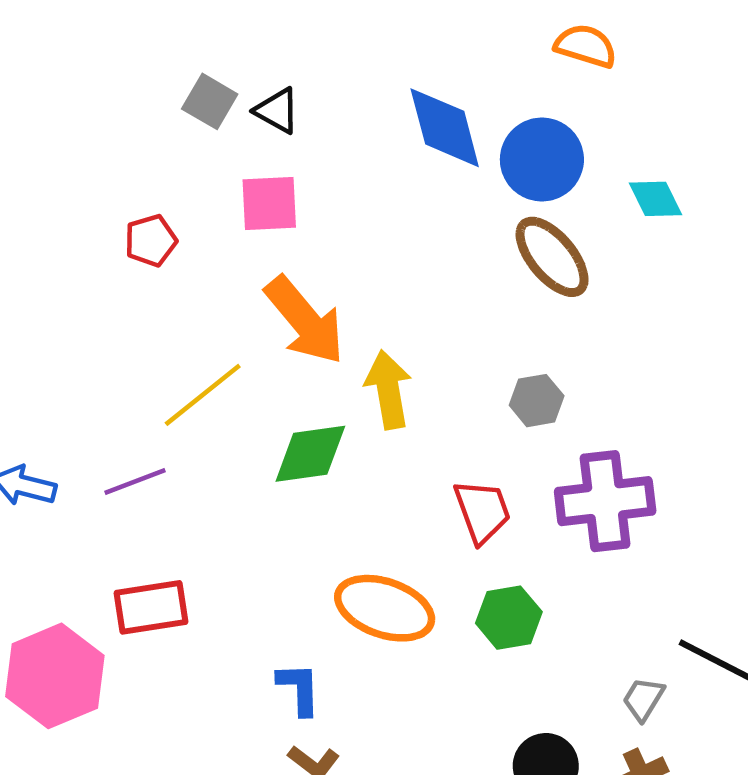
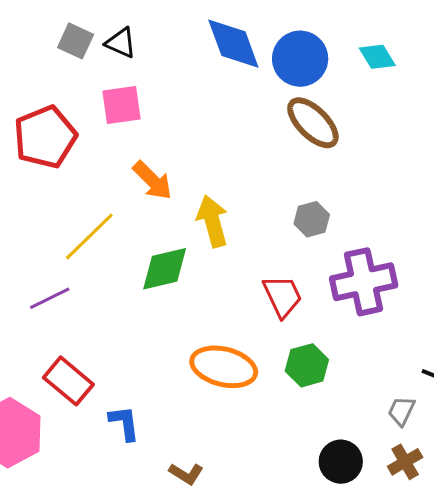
cyan diamond: (656, 199) -> (377, 57), moved
red pentagon: (151, 240) -> (45, 137), size x1.8
orange arrow: (305, 320) -> (153, 181), size x0.7
red rectangle: (151, 607) -> (68, 381), turned 54
blue L-shape: (299, 689) -> (124, 423), moved

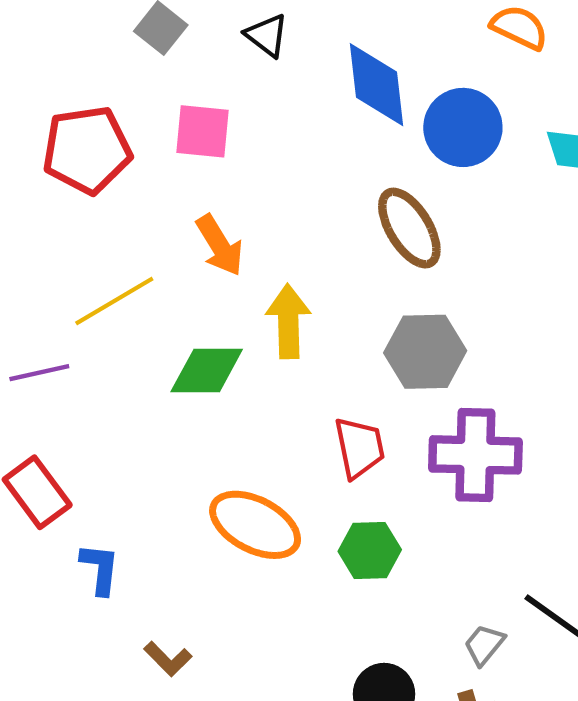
black triangle: (121, 43) -> (267, 35), moved
brown ellipse: (313, 123) -> (409, 228), moved
gray hexagon: (312, 219) -> (425, 352), size x1.6

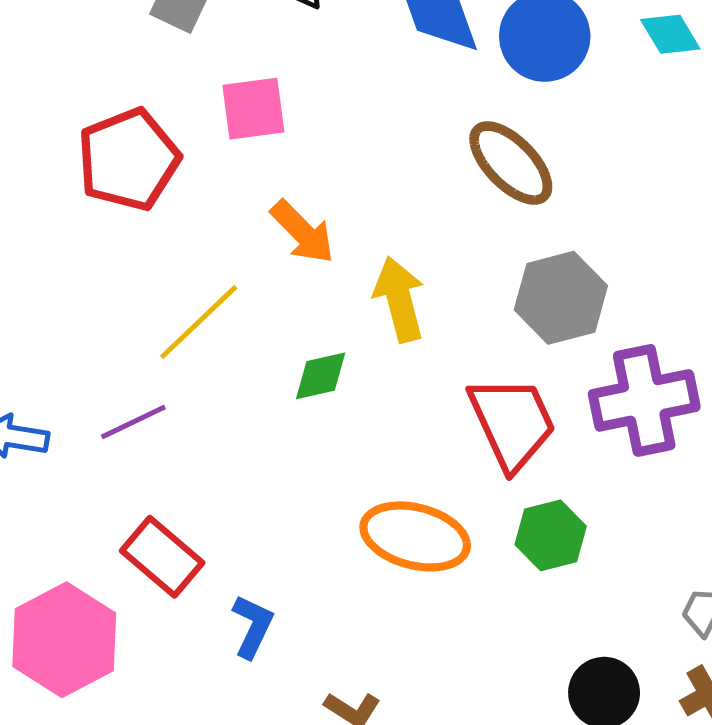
green diamond: (207, 371) -> (321, 376), size x0.7
red trapezoid: (359, 448) -> (512, 423), size x1.4
blue L-shape: (100, 569) -> (253, 626), turned 32

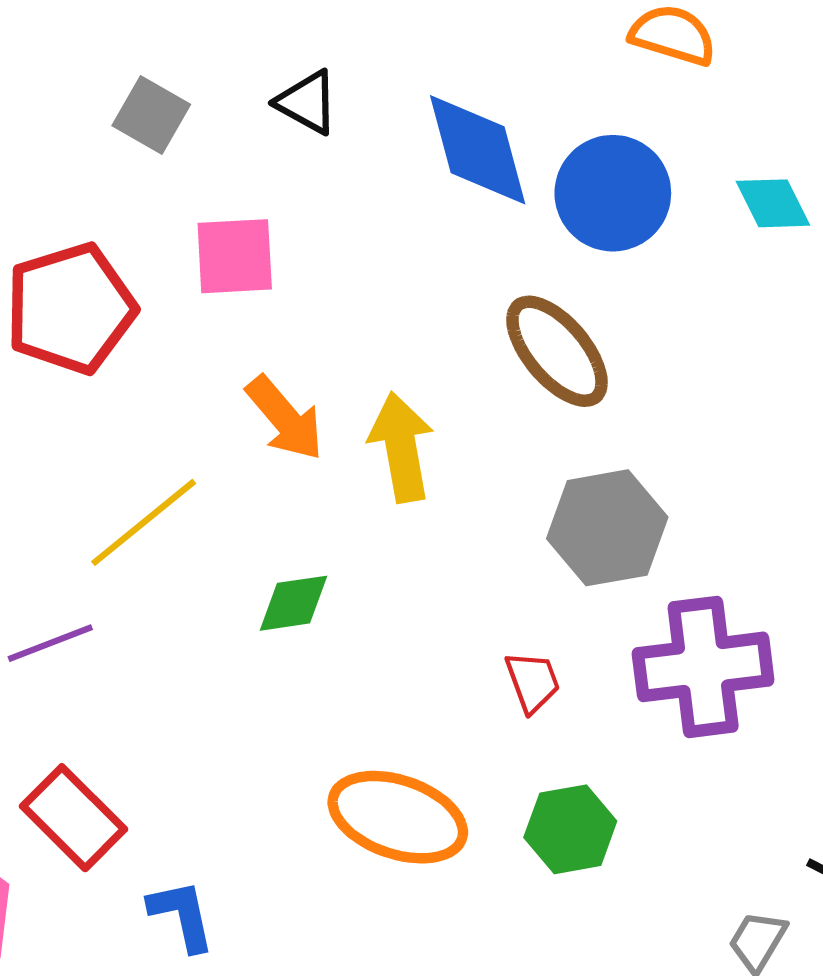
yellow arrow: (399, 299) -> (401, 447), moved
red trapezoid: (512, 423) -> (533, 682), size x0.5
blue L-shape: (253, 626) -> (182, 915), turned -42

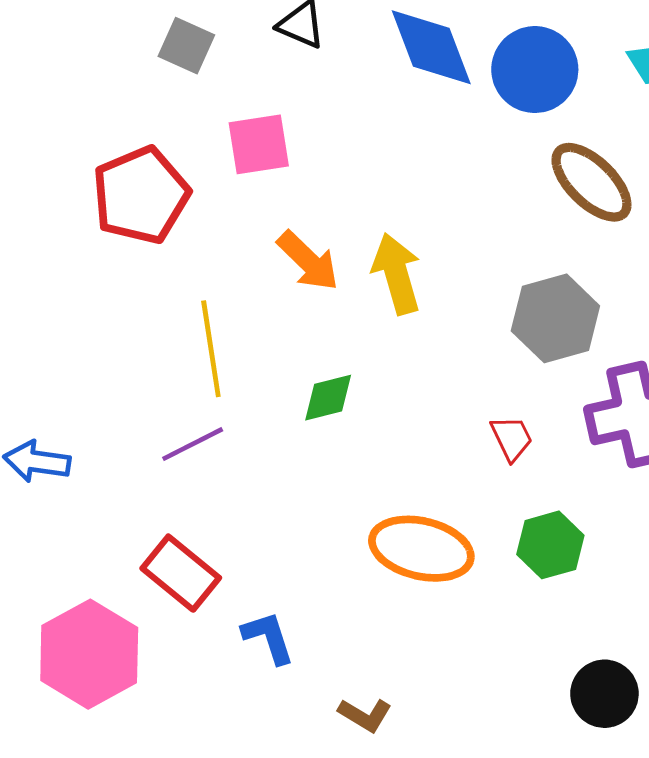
brown ellipse: (557, 351) -> (591, 182), moved
yellow line: (144, 522) -> (211, 349), turned -54
purple line: (50, 643) -> (193, 444), moved

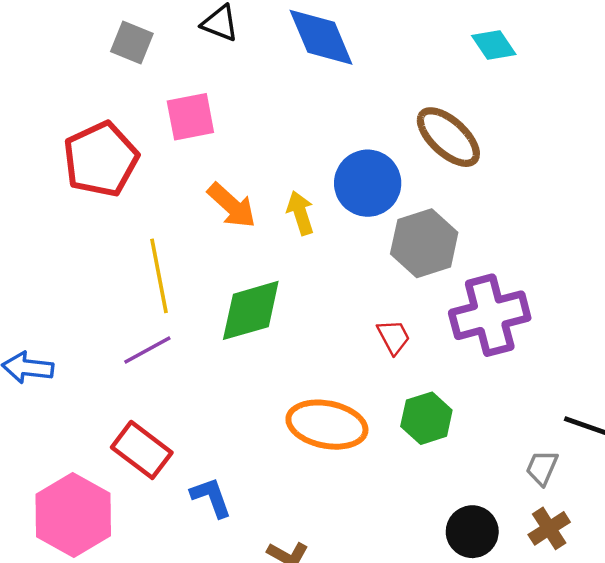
blue circle: (535, 70) -> (368, 183), moved
yellow arrow: (397, 274) -> (300, 213), size x0.7
green diamond: (328, 398) -> (251, 310), size x1.6

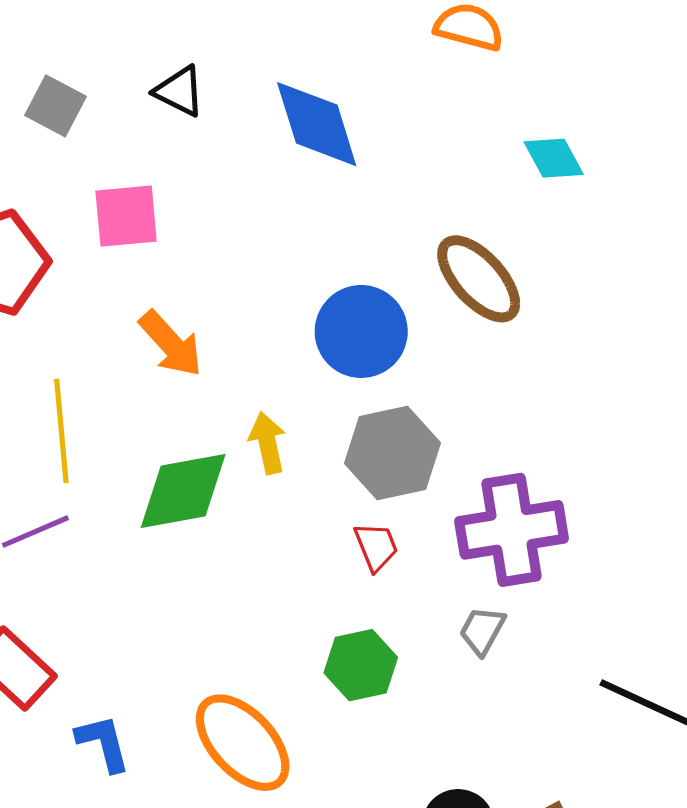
yellow arrow: (300, 213) -> (268, 443), moved
gray hexagon: (424, 243) -> (392, 453), moved
green hexagon: (426, 418) -> (361, 665), moved
orange ellipse: (327, 425) -> (243, 743), moved, turned 30
gray trapezoid: (542, 468) -> (482, 631), moved

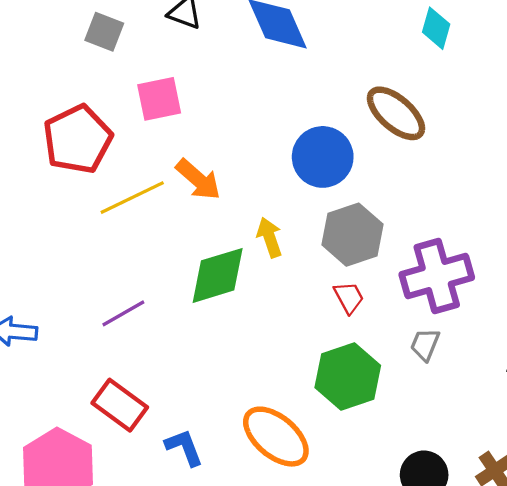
cyan diamond: (554, 158) -> (436, 28), turned 51
yellow line: (61, 431) -> (132, 198), moved, turned 76
green hexagon: (361, 665) -> (348, 377), size x1.4

